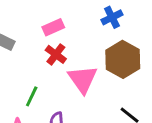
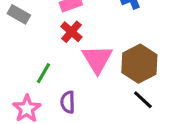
brown hexagon: (123, 59) -> (139, 64), moved

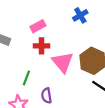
red cross: (71, 32) -> (42, 46), turned -32

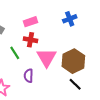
green line: (26, 78) -> (15, 53), moved, turned -64
purple semicircle: (46, 96) -> (29, 76), moved

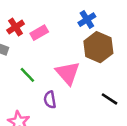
red cross: (30, 40) -> (16, 27), moved, turned -32
brown hexagon: (73, 61) -> (98, 47), moved

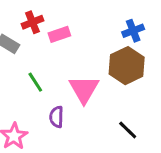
blue cross: (87, 20) -> (133, 31), moved

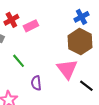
pink triangle: (84, 89) -> (67, 69), moved

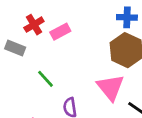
blue cross: (81, 17) -> (127, 17), turned 32

